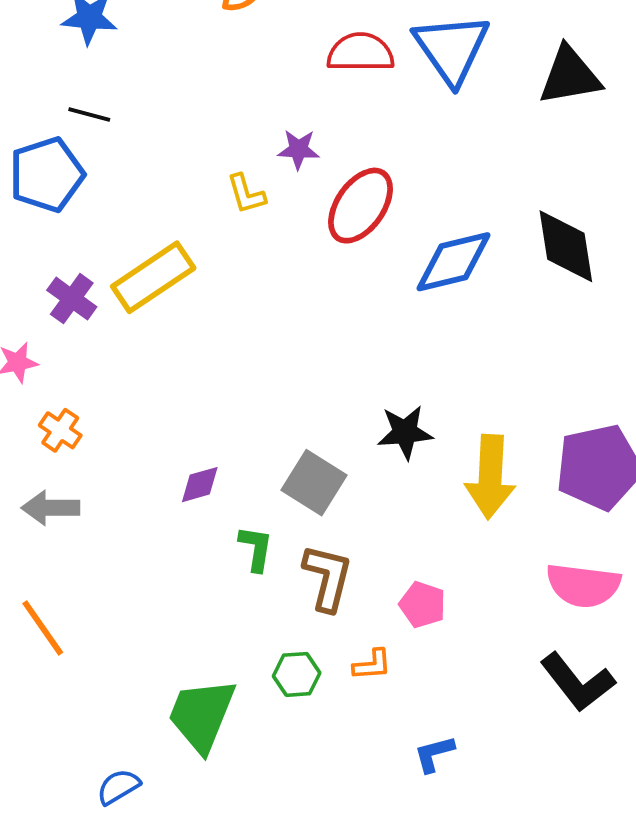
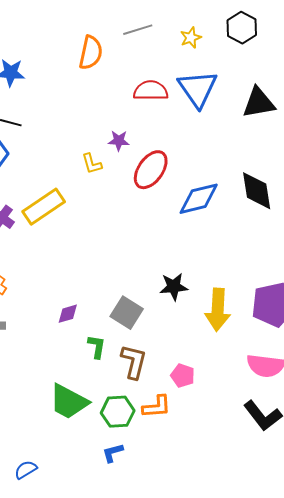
orange L-shape: (372, 665) -> (157, 407), size x1.4
green hexagon: (297, 674) -> (118, 412), size x1.4
green trapezoid: (202, 715) -> (69, 402), moved, turned -84
blue L-shape: (434, 754) -> (113, 453), moved

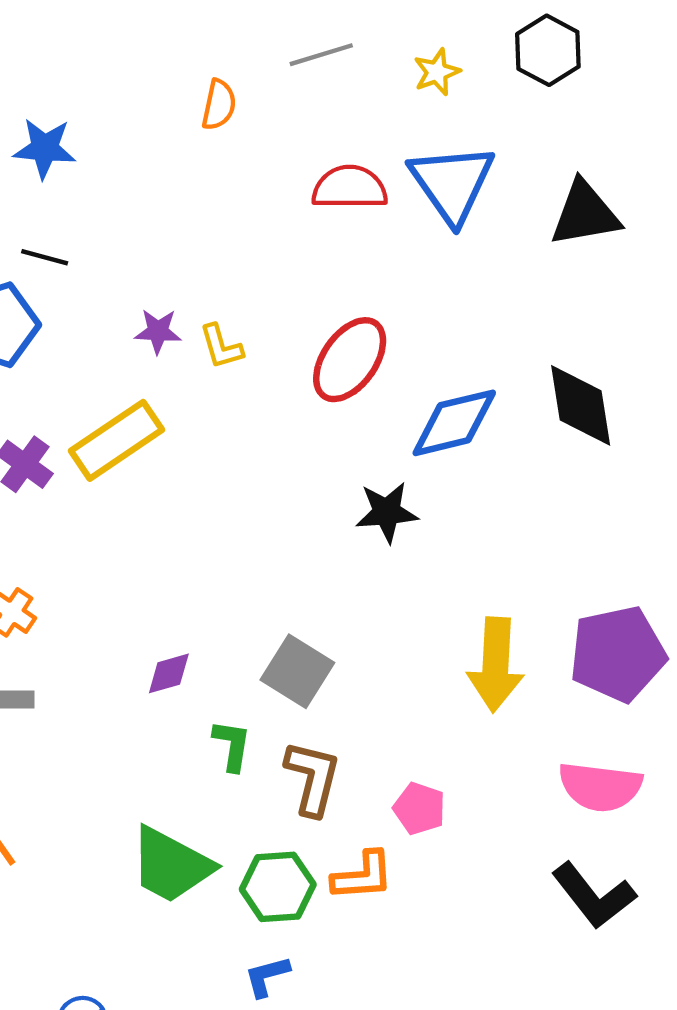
orange semicircle: (91, 53) -> (219, 105), size x0.7
purple star: (119, 141) -> (158, 331), moved
black star: (174, 287) -> (387, 512), moved

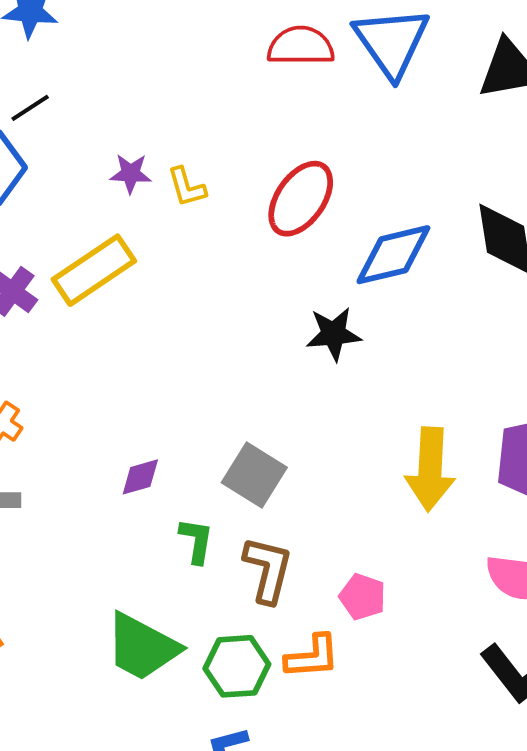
black line: (45, 257) -> (30, 108), turned -48

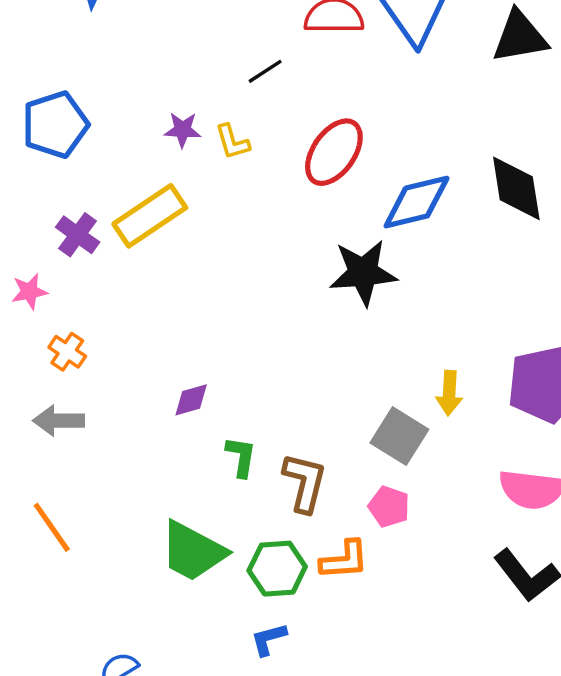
black line: (30, 108) -> (265, 71), moved
black star: (334, 334) -> (363, 273), size x1.4
yellow arrow: (430, 469) -> (449, 393), size x0.6
gray square: (254, 475) -> (399, 436), moved

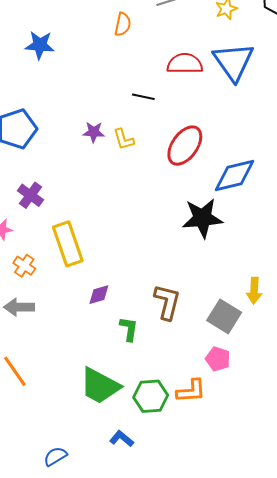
black line: (265, 71) -> (143, 97), turned 45
yellow rectangle: (150, 216) -> (68, 244), moved, turned -75
brown L-shape: (305, 483) -> (167, 302), moved
blue L-shape: (269, 639) -> (122, 439), moved, turned 55

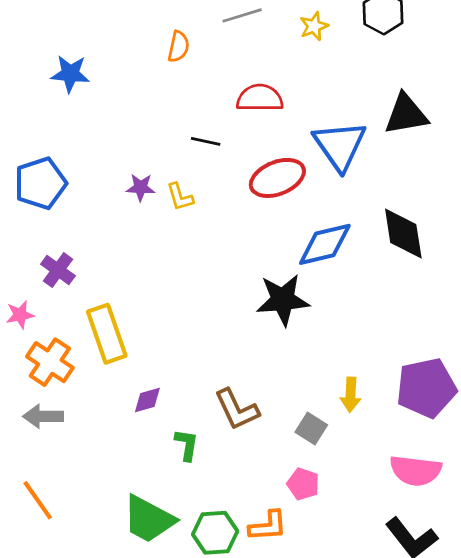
blue triangle: (233, 62) -> (340, 145), moved
red ellipse: (185, 146) -> (277, 178), moved, turned 33
orange cross: (24, 266) -> (50, 362), size x1.6
brown L-shape: (167, 302) -> (237, 410), turned 141
gray square: (224, 316) -> (311, 428), size x0.7

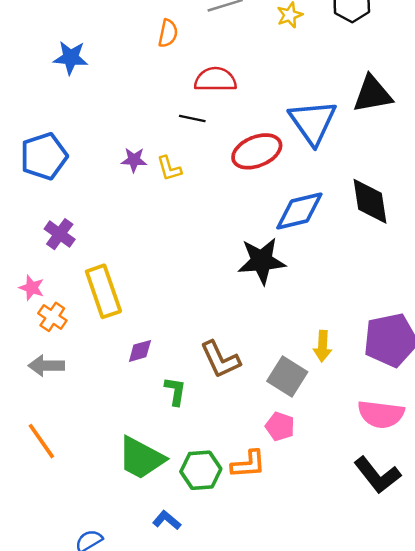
red semicircle: (260, 98) -> (215, 80), moved
pink star: (20, 315) -> (32, 288), moved, turned 30
orange cross: (50, 362) -> (52, 317), size x0.7
gray square: (311, 428) -> (287, 377), size x1.4

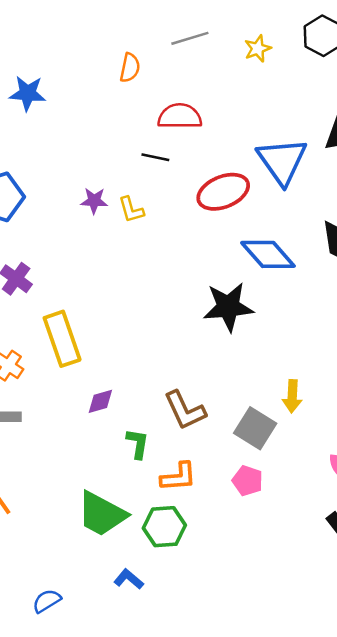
blue diamond: (299, 211) -> (268, 254), turned 62
orange L-shape: (248, 464) -> (178, 477), moved

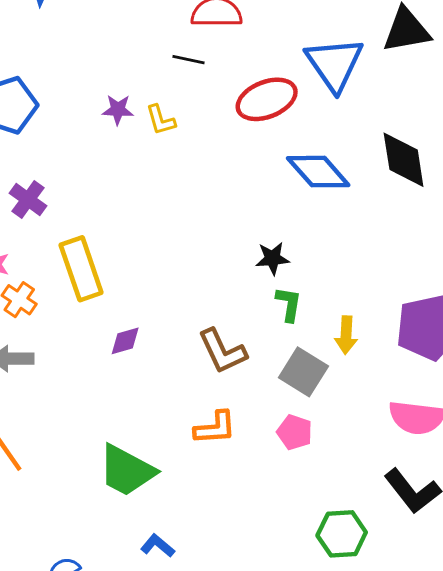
black star: (228, 307) -> (272, 258), moved, size x0.6
green L-shape: (138, 444) -> (289, 304), moved
green hexagon: (164, 527) -> (342, 534), moved

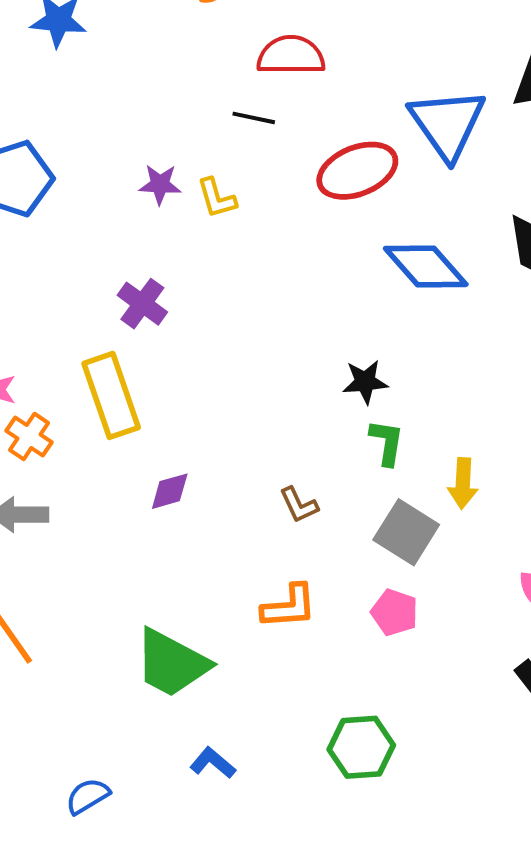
purple cross: (28, 200) -> (142, 304), moved
brown L-shape: (222, 351) -> (299, 505), size x0.6
green hexagon: (342, 534) -> (361, 747), moved

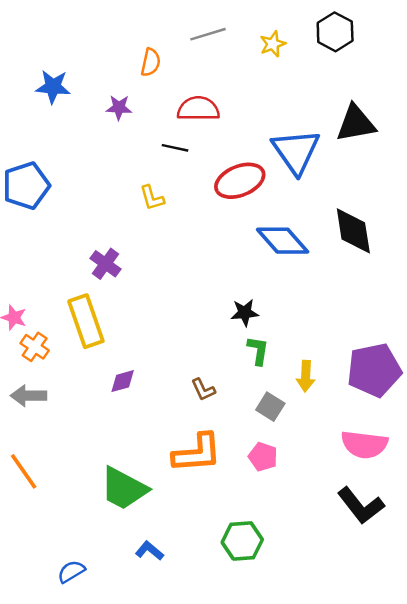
purple star: (160, 184) -> (119, 107), moved
gray square: (406, 532) -> (270, 407), size x0.7
orange L-shape: (289, 607) -> (197, 453), size x1.4

